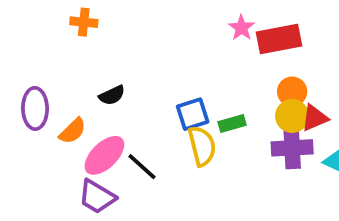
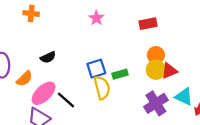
pink star: (241, 28) -> (96, 18), moved
red rectangle: (279, 39) -> (148, 24), size x0.7
purple cross: (292, 148) -> (156, 103), moved, turned -30

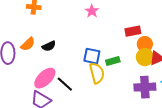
red rectangle: (148, 24) -> (133, 31), moved
blue square: (96, 69) -> (92, 56), turned 30
orange semicircle: (24, 79) -> (28, 44), moved
purple cross: (156, 103) -> (145, 87), turned 30

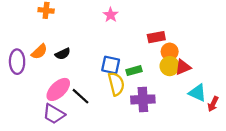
purple cross: (145, 87) -> (143, 99), moved

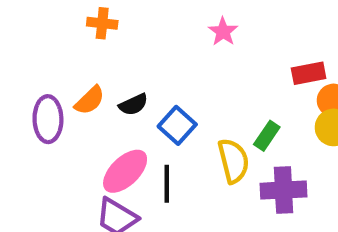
blue square: (111, 65) -> (177, 125), moved, turned 30
green rectangle: (134, 71) -> (267, 136), turned -40
black line: (81, 96) -> (167, 184), turned 48

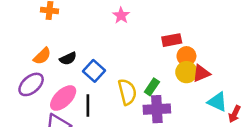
purple ellipse: (48, 119) -> (31, 84), moved, turned 50
green rectangle: (267, 136) -> (152, 87), moved

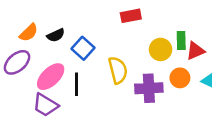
red rectangle: (172, 40) -> (131, 16), moved
orange circle: (186, 56) -> (180, 78), moved
yellow circle: (186, 72) -> (161, 49), moved
green rectangle: (152, 87) -> (181, 40), moved, turned -35

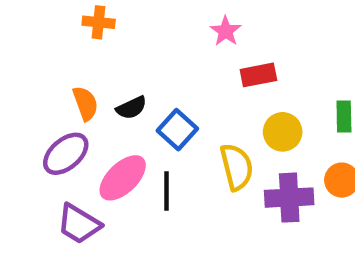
orange semicircle: (29, 33) -> (85, 103), turned -66
yellow circle: (161, 49) -> (283, 132), moved
purple trapezoid: (45, 105) -> (79, 224), moved

